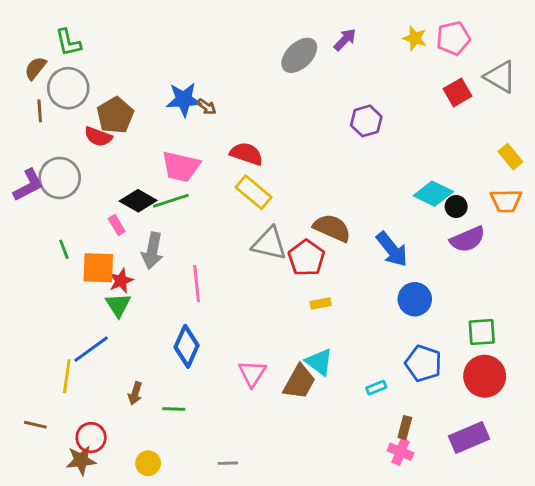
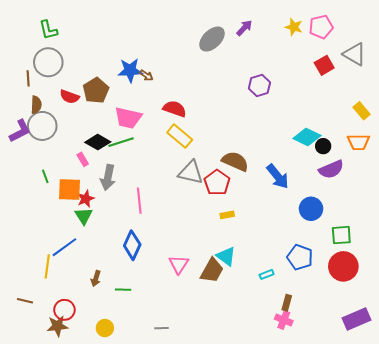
brown semicircle: (35, 68) -> (36, 105), moved, turned 144
brown pentagon: (115, 115) -> (96, 91), moved
blue circle: (415, 299) -> (311, 209), moved
purple rectangle: (469, 438) -> (356, 319), moved

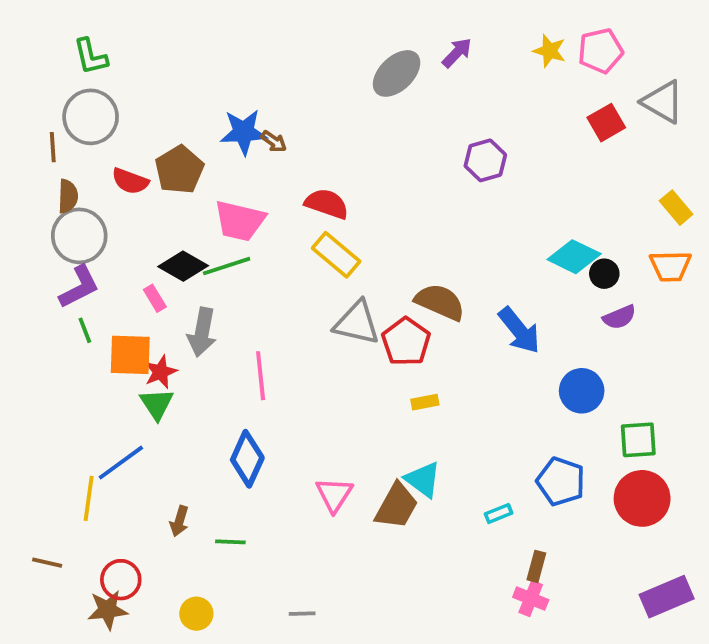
purple L-shape: (20, 131) -> (79, 287), moved
purple semicircle: (331, 169) -> (619, 317), size x0.7

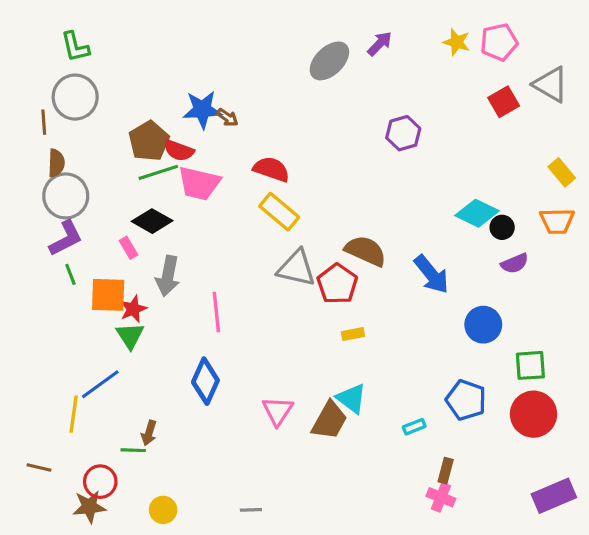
red semicircle: (130, 181) -> (179, 150), moved
green line: (227, 266) -> (158, 172), moved
green line: (230, 542) -> (133, 450), moved

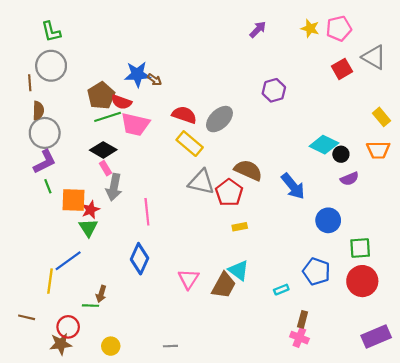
gray ellipse: (329, 61) -> (219, 119), moved
pink rectangle: (129, 248) -> (105, 168), moved

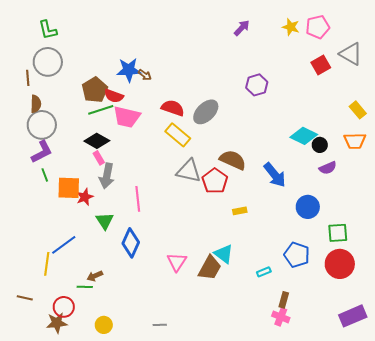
yellow rectangle: (240, 227) -> (240, 211), moved
green triangle: (88, 228) -> (105, 221), moved
brown arrow: (101, 294) -> (95, 276), turned 49

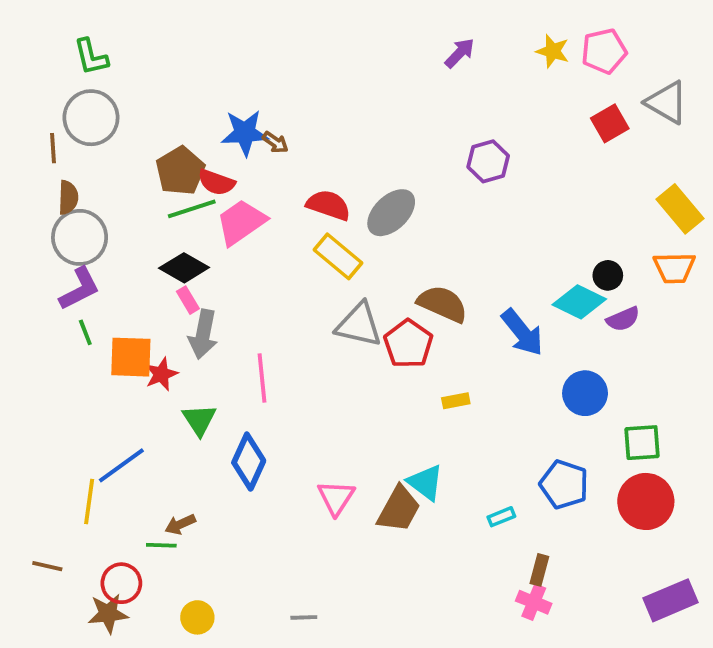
yellow rectangle: (358, 110) -> (680, 209), size x1.4
pink trapezoid: (127, 117) -> (241, 222), turned 132
cyan diamond: (304, 136) -> (579, 302), moved

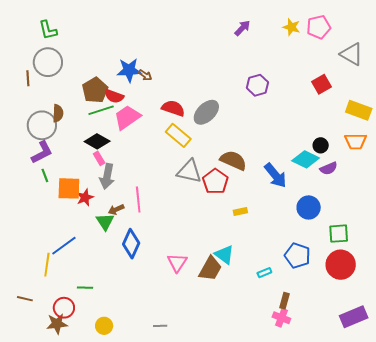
red square: (610, 123) -> (322, 84), moved
brown semicircle: (68, 197) -> (58, 113), moved
yellow rectangle: (680, 209) -> (359, 110), turned -30
brown arrow: (180, 524) -> (116, 210), moved

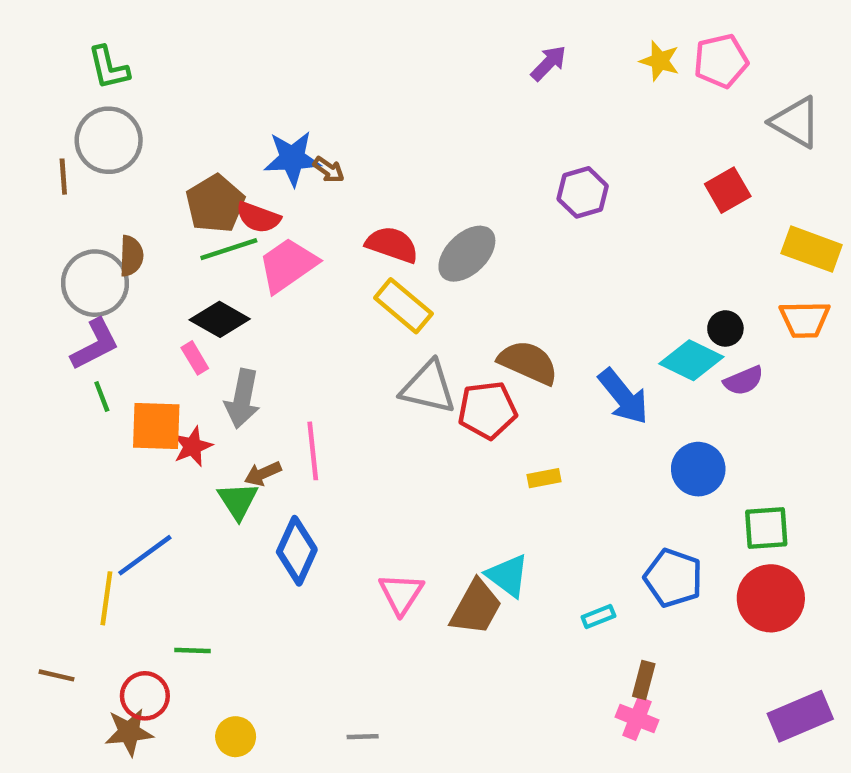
pink rectangle: (99, 158) -> (195, 358), moved
red pentagon: (215, 181) -> (487, 410), turned 30

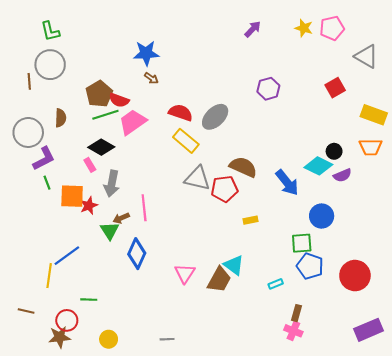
blue star: (292, 158) -> (146, 53), moved
gray circle: (95, 283) -> (28, 132), moved
green square: (766, 528) -> (302, 243), moved

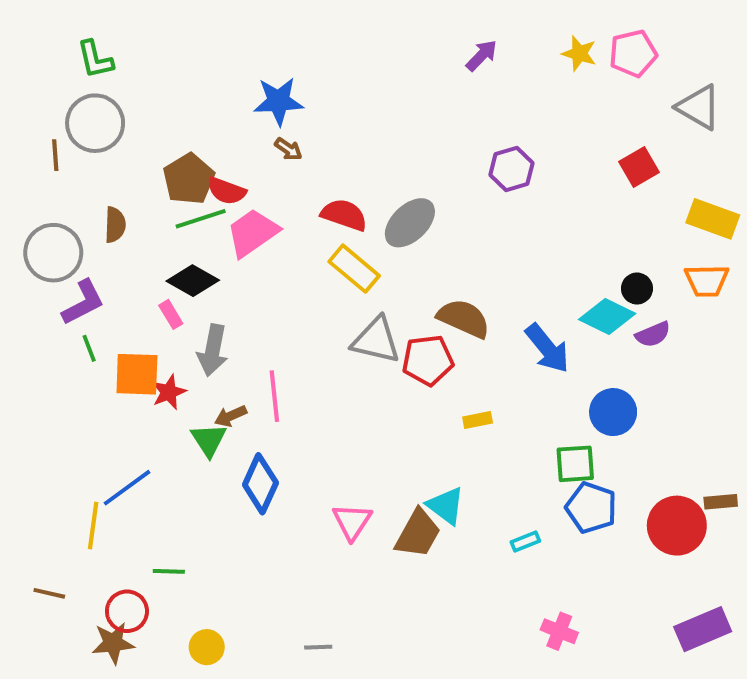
brown rectangle: (296, 313) -> (721, 502), moved, turned 70

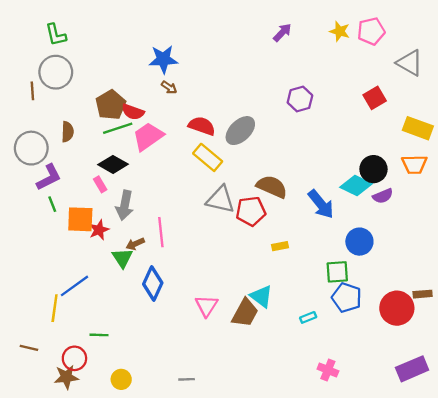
black circle: (637, 289) -> (373, 169), size x1.5

